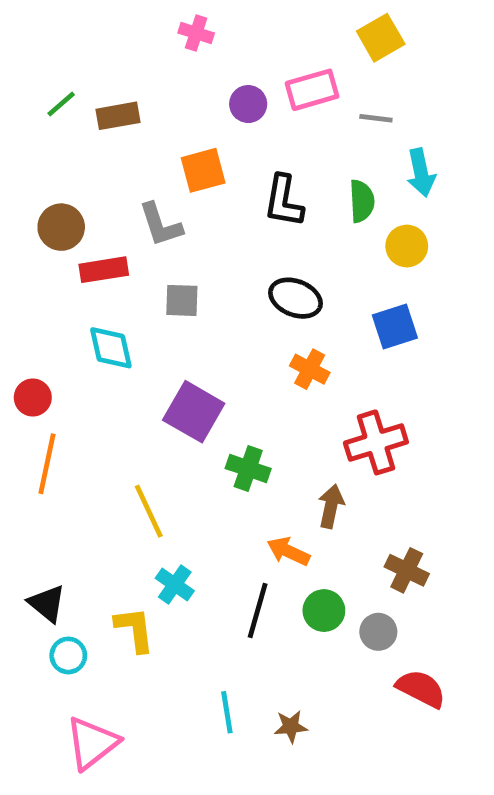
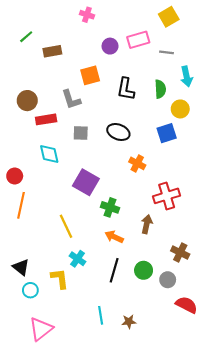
green line: (61, 104) -> (26, 37), moved
black ellipse: (295, 298) -> (118, 132), moved
blue square: (395, 326) -> (167, 133), moved
orange arrow: (288, 551) -> (114, 237), moved

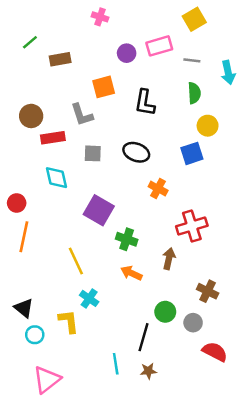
cyan arrow: (186, 76) -> (228, 72), moved
green semicircle: (160, 89) -> (194, 93), moved
black line: (114, 270) -> (144, 337), moved

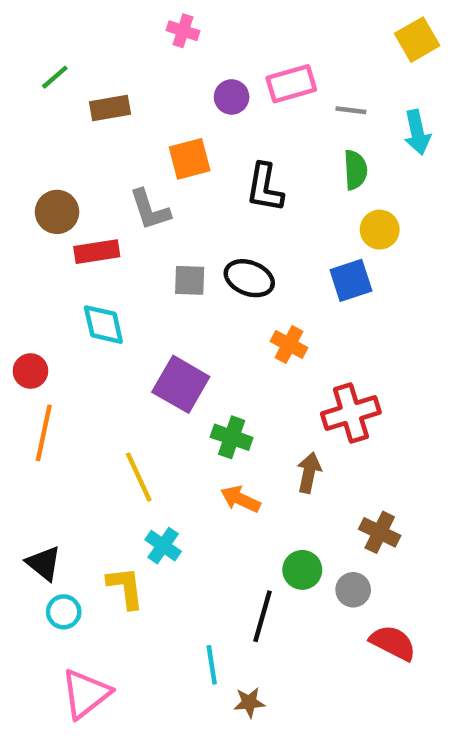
yellow square: (194, 19) -> (417, 40), moved
gray square: (93, 153) -> (190, 280), moved
brown star: (148, 371) -> (249, 702), moved

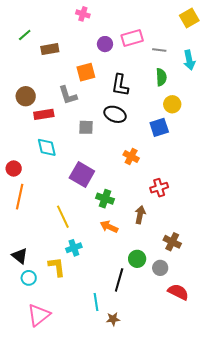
black ellipse: (249, 278) -> (115, 114), moved
red cross: (351, 413) -> (159, 188), size x0.7
cyan cross: (163, 546) -> (74, 248), turned 35

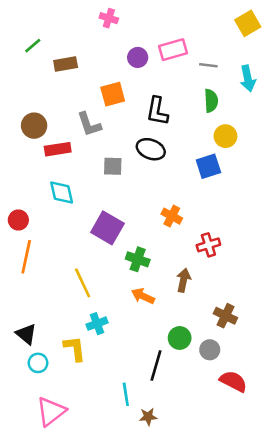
orange cross: (131, 156) -> (172, 216), moved

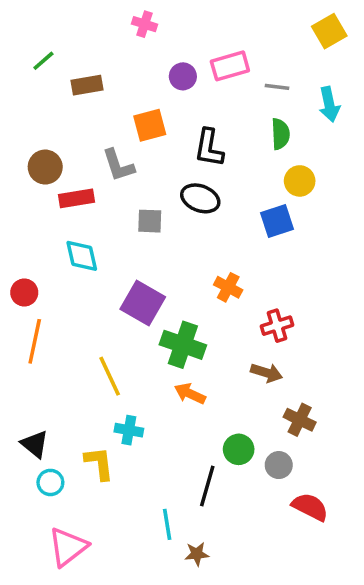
green cross: (138, 259) -> (183, 345), size x1.4
brown arrow: (184, 280) -> (267, 373), moved, turned 95
cyan cross: (97, 324) -> (129, 430), turned 30

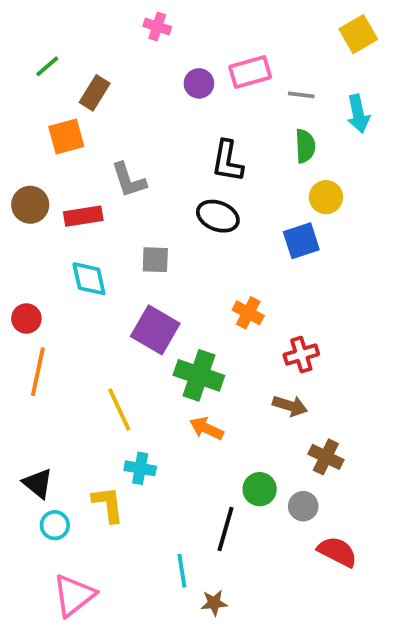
brown rectangle: (87, 85) -> (95, 93), turned -48
orange square: (150, 125) -> (66, 136), moved
brown circle: (45, 167) -> (30, 205), moved
gray square: (150, 221) -> (155, 260), moved

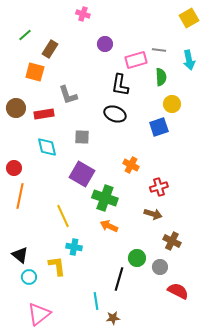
pink rectangle: (250, 72) -> (136, 60), moved
orange square: (66, 136) -> (35, 72), turned 30

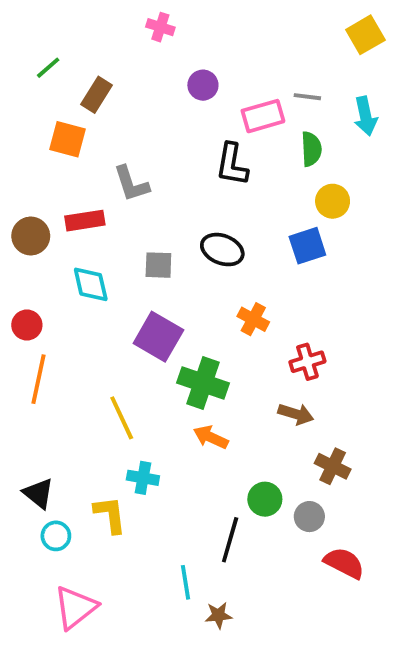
brown circle: (16, 108) -> (31, 236), moved
black ellipse: (115, 114) -> (222, 250), moved

